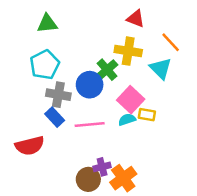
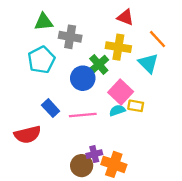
gray cross: (58, 95) -> (70, 37), moved
orange cross: (123, 178) -> (114, 164), turned -35

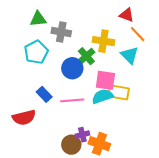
red triangle: (125, 17) -> (127, 15), moved
pink square: (121, 92) -> (105, 80), turned -35
yellow rectangle: (136, 106) -> (119, 92), size x1.5
cyan semicircle: (117, 110) -> (102, 96), size x1.5

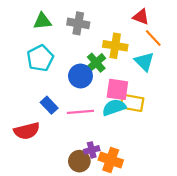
gray cross: (61, 32) -> (78, 23), moved

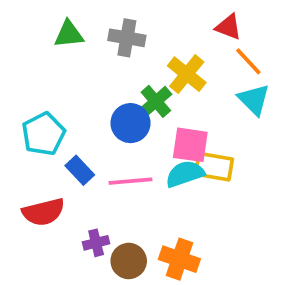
yellow cross: (115, 46) -> (187, 74), turned 30
cyan pentagon: (40, 58) -> (43, 134), moved
cyan triangle: (144, 61) -> (254, 100), moved
purple cross: (92, 150) -> (96, 243), moved

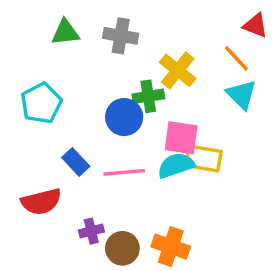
red triangle: (228, 27) -> (255, 25), moved
green cross: (156, 101) -> (148, 96), turned 32
cyan pentagon: (43, 134) -> (41, 103), moved

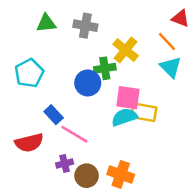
pink line: (124, 172) -> (74, 134), moved, turned 36

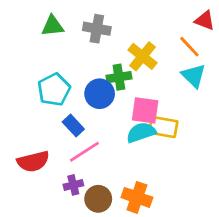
cyan pentagon: (29, 73) -> (54, 90), moved
blue rectangle: (54, 115) -> (73, 126), moved
pink line: (74, 134) -> (84, 152), turned -64

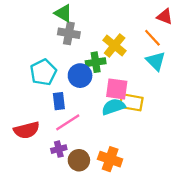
green triangle: (53, 26) -> (63, 13), moved, turned 36
gray cross: (97, 29) -> (69, 33), moved
blue rectangle: (73, 126) -> (59, 101), turned 36

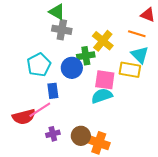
orange line: (152, 38) -> (137, 34), turned -30
yellow rectangle: (131, 102) -> (130, 70), moved
pink line: (68, 122) -> (40, 110), moved
brown circle: (79, 160) -> (81, 136), moved

